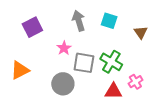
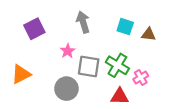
cyan square: (109, 21) -> (125, 27), moved
brown triangle: (141, 32) -> (148, 34), turned -48
pink cross: (135, 82) -> (141, 78), moved

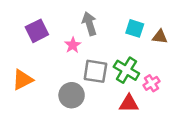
pink star: (68, 51) -> (73, 45), moved

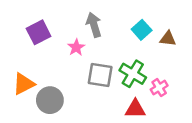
cyan square: (135, 28) -> (142, 30), turned 30
gray circle: (72, 95) -> (50, 100), moved

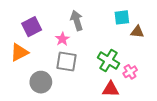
cyan square: (142, 30) -> (122, 17), moved, turned 35
gray square: (100, 75) -> (66, 62), moved
orange triangle: (24, 84) -> (19, 52), moved

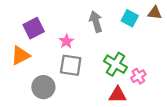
cyan square: (122, 17) -> (130, 18), turned 35
gray arrow: (77, 21) -> (96, 22), moved
brown triangle: (137, 32) -> (155, 13), moved

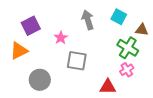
brown triangle: (155, 13) -> (142, 30), moved
green cross: (115, 64) -> (128, 48), moved
gray square: (71, 65) -> (77, 61), moved

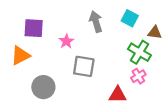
purple square: (31, 26) -> (34, 28), turned 30

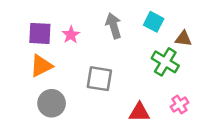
pink star: (66, 41) -> (71, 35), moved
orange triangle: (20, 55) -> (41, 66), moved
pink cross: (138, 76) -> (179, 105), moved

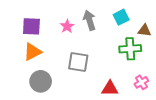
cyan square: (154, 22) -> (121, 17), turned 35
pink star: (71, 35) -> (67, 26), moved
green cross: (165, 62) -> (130, 49), turned -35

